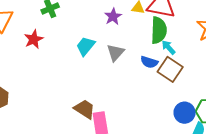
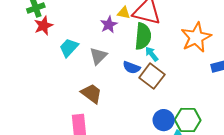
purple star: (113, 17) -> (109, 25), moved
red star: (34, 39) -> (44, 26), moved
brown trapezoid: (85, 109) -> (91, 93), moved

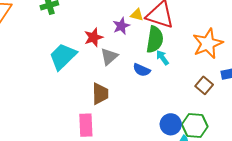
red star: (44, 26) -> (94, 37), moved
cyan trapezoid: (69, 48) -> (63, 56), moved, size x1.4
brown square: (152, 76) -> (204, 85), moved, size x0.7
brown trapezoid: (91, 93) -> (100, 94), turned 50

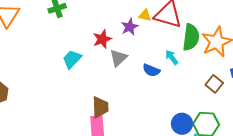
green semicircle: (155, 39) -> (191, 37), moved
cyan trapezoid: (63, 56) -> (72, 59), size x0.7
brown trapezoid: (100, 94) -> (100, 107), moved

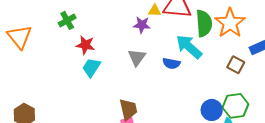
purple star: (130, 27) -> (142, 25), turned -30
red star: (102, 39) -> (85, 45), moved, turned -30
cyan arrow: (172, 57) -> (189, 47), size x1.8

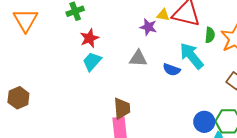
green semicircle: (204, 23) -> (210, 35), size x0.6
red star: (85, 45) -> (89, 38), turned 30
gray triangle: (137, 57) -> (138, 58), turned 48

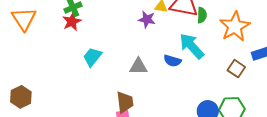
green semicircle: (210, 35) -> (202, 15), moved
red star: (89, 38) -> (72, 22), moved
gray triangle: (138, 58) -> (138, 66), moved

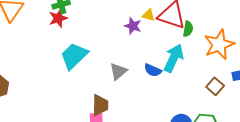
cyan arrow: (192, 46) -> (174, 58), turned 60
cyan trapezoid: (92, 57) -> (74, 56), size x1.4
gray triangle: (138, 66) -> (118, 71), turned -48

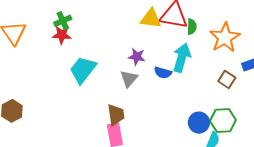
yellow triangle: (149, 15) -> (151, 19), size x1.6
red star: (58, 18) -> (62, 35), turned 30
purple star: (133, 26) -> (137, 57), moved

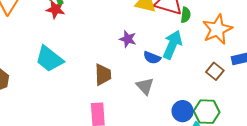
cyan trapezoid: (83, 70) -> (49, 59), moved, turned -96
gray triangle: (129, 79) -> (145, 86), moved, turned -30
brown trapezoid: (116, 115) -> (103, 75), moved

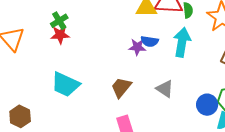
blue semicircle: (152, 58) -> (150, 41), moved
brown trapezoid: (103, 75) -> (121, 87), turned -125

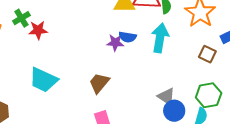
green cross: (59, 21) -> (21, 18), moved
gray triangle: (165, 89) -> (166, 97), moved
blue circle: (207, 105) -> (174, 111), moved

